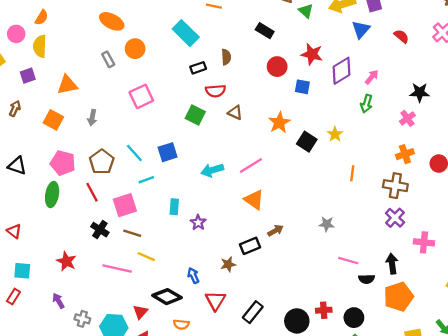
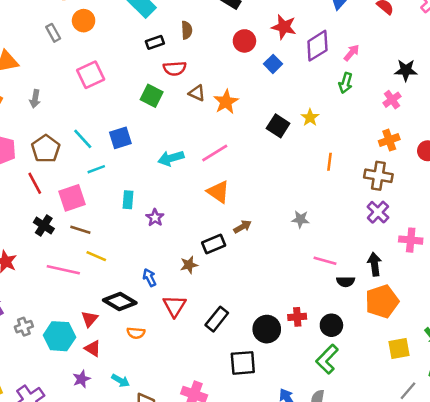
blue square: (302, 87) -> (273, 64), turned 35
orange star: (279, 123) -> (226, 102), moved
gray cross: (82, 319) -> (24, 327), turned -35

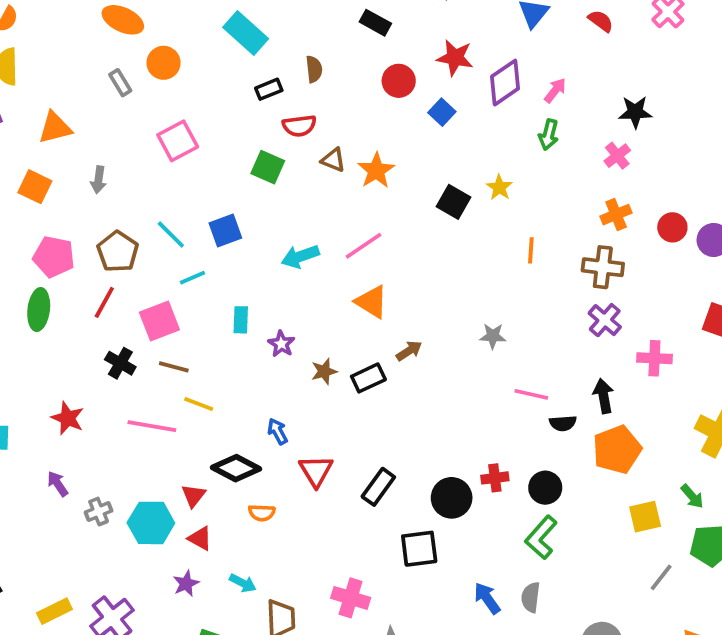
red line: (35, 183) -> (104, 302), turned 60
brown star: (189, 265) -> (324, 371), moved

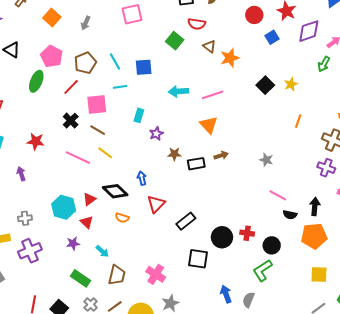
purple cross: (605, 320) -> (326, 168), turned -36
red star: (68, 418) -> (36, 141), turned -30
gray cross: (99, 512) -> (25, 218), moved

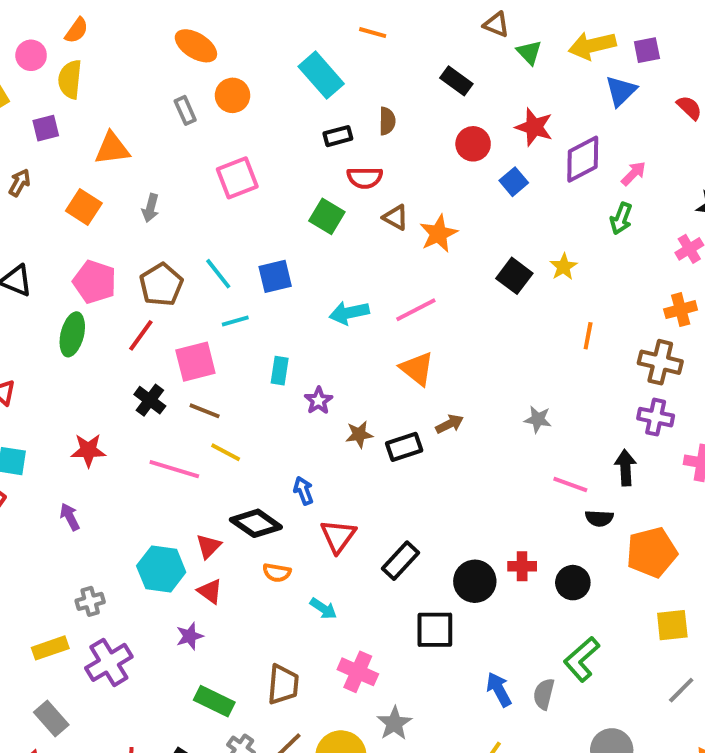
black arrow: (315, 207) -> (625, 468), moved
cyan arrow: (102, 251) -> (323, 609), moved
green L-shape: (262, 270) -> (582, 659), moved

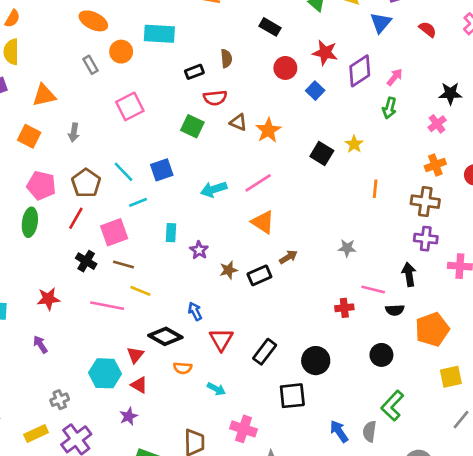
cyan rectangle: (321, 75) -> (159, 34), moved, turned -40
red cross: (522, 566) -> (344, 308), moved

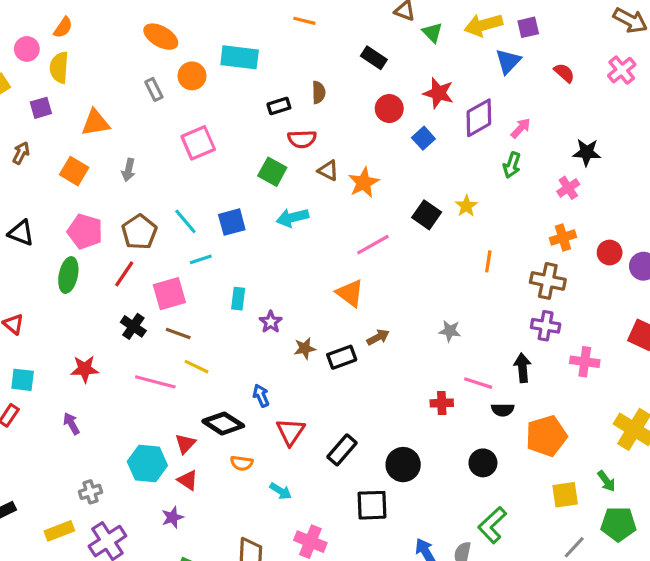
pink line: (258, 183) -> (373, 245), moved
cyan arrow: (214, 189) -> (292, 218), moved

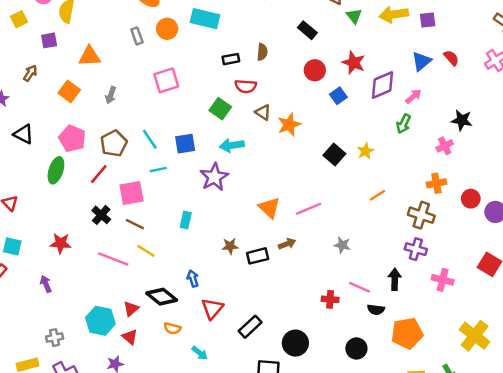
blue triangle: (508, 61) -> (421, 61), moved
pink line: (373, 245) -> (309, 209), moved
orange line: (488, 261) -> (377, 195), turned 42
cyan rectangle: (238, 299) -> (186, 220), moved
purple star: (271, 322) -> (214, 177), moved, size x1.6

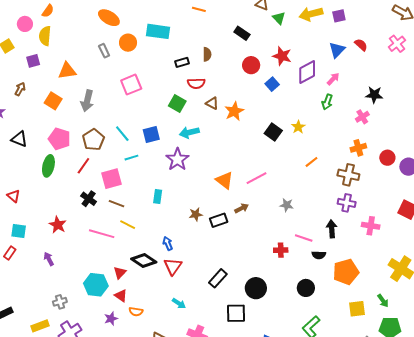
gray arrow: (111, 95) -> (87, 101), size x1.5
red star: (61, 243) -> (58, 225), turned 30
red triangle: (212, 309) -> (173, 266), moved
orange semicircle: (172, 328) -> (136, 312), moved

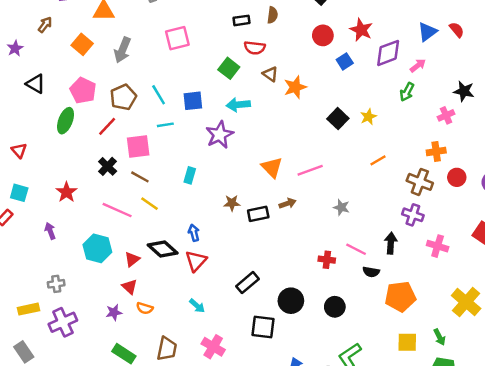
red circle: (387, 158) -> (457, 177), moved
cyan hexagon: (96, 285) -> (97, 248), moved
black circle: (306, 288) -> (335, 307), moved

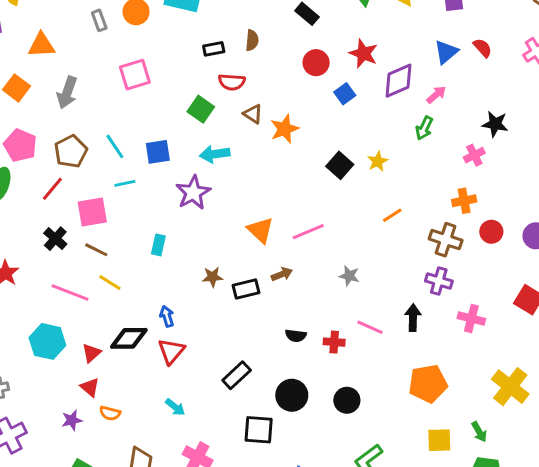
black diamond: (163, 249) -> (129, 338), turned -40
black semicircle: (371, 272) -> (296, 336), moved

